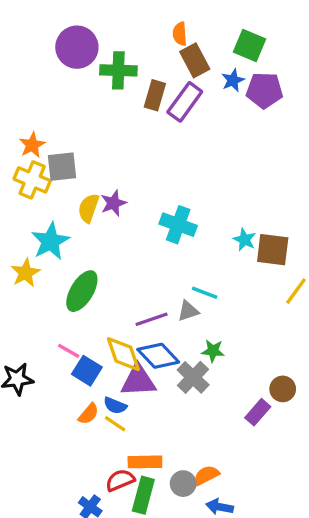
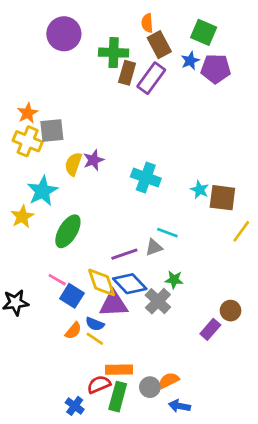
green cross: (118, 70) -> (114, 53), moved

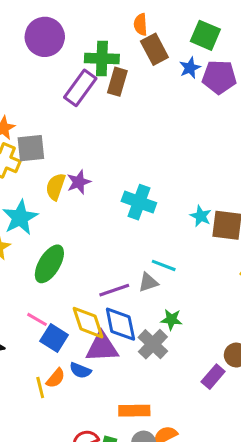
purple rectangle: (151, 78) -> (80, 88), moved
blue diamond: (130, 284) -> (120, 324), turned 32
yellow line: (95, 339) -> (40, 387), moved, turned 42
orange rectangle: (119, 370) -> (134, 411), moved

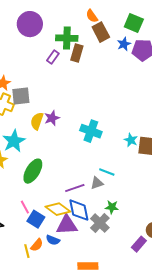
orange semicircle: (141, 25) -> (92, 16), turned -32
purple rectangle: (80, 88) -> (53, 57), size x0.6
pink line: (37, 319) -> (25, 207), turned 32
yellow diamond: (88, 323) -> (58, 209), turned -35

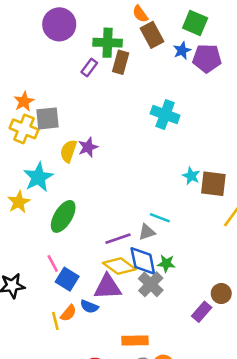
cyan cross: (91, 131) -> (165, 115), moved
yellow diamond: (58, 209) -> (119, 266), moved
blue diamond: (79, 210) -> (143, 261), moved

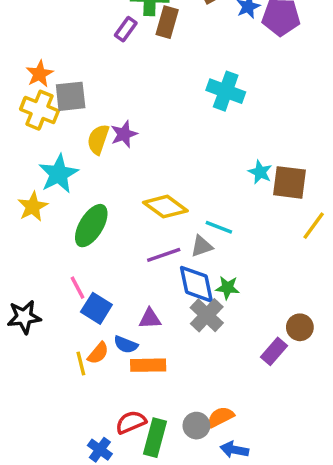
yellow diamond: (119, 266) -> (165, 207), moved
purple triangle: (108, 287) -> (150, 319), size x0.6
orange rectangle: (135, 341) -> (148, 365), moved

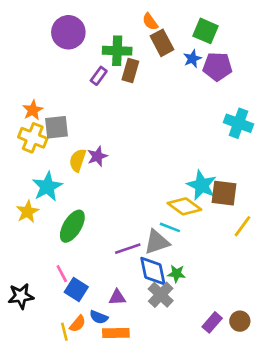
cyan cross: (226, 91) -> (239, 123), moved
cyan star: (260, 172) -> (202, 185), size x1.6
yellow diamond: (165, 207) -> (184, 206), moved
gray triangle: (202, 246) -> (157, 242), size x1.5
brown circle: (300, 327) -> (240, 321), moved

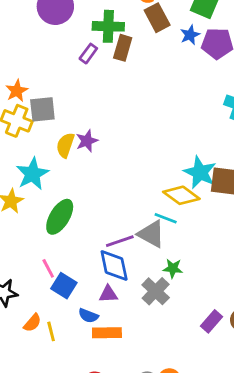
gray triangle: (157, 242) -> (151, 234), turned 48
blue diamond: (153, 271) -> (114, 266), moved
orange semicircle: (78, 324) -> (32, 323), moved

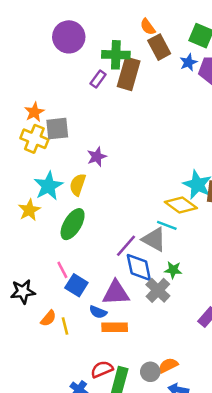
brown rectangle: (123, 48) -> (129, 74), size x1.4
yellow semicircle: (65, 145) -> (78, 185), moved
purple line: (120, 241) -> (126, 246), turned -30
blue diamond: (114, 266) -> (139, 267), moved
purple triangle: (108, 294) -> (116, 293), size x1.6

